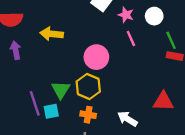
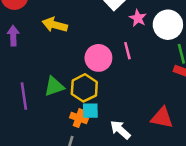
white circle: (154, 16) -> (168, 25), size x1.5
pink line: (131, 39) -> (127, 51), moved
green triangle: (61, 90) -> (54, 86), turned 30
cyan square: (51, 111) -> (90, 111), moved

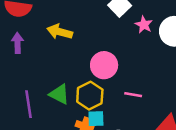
pink line: (127, 51) -> (133, 95), moved, turned -66
green triangle: (54, 86) -> (59, 94), turned 45

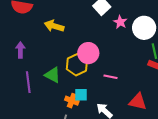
purple arrow: (18, 43) -> (20, 50), moved
yellow hexagon: (90, 96) -> (77, 65), moved

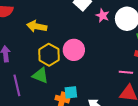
yellow hexagon: (77, 65) -> (49, 55), moved
pink line: (111, 77) -> (126, 72), moved

